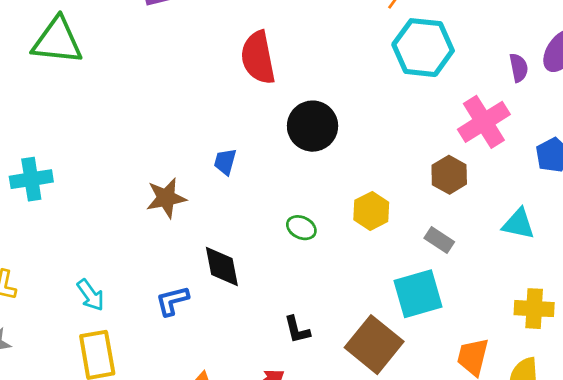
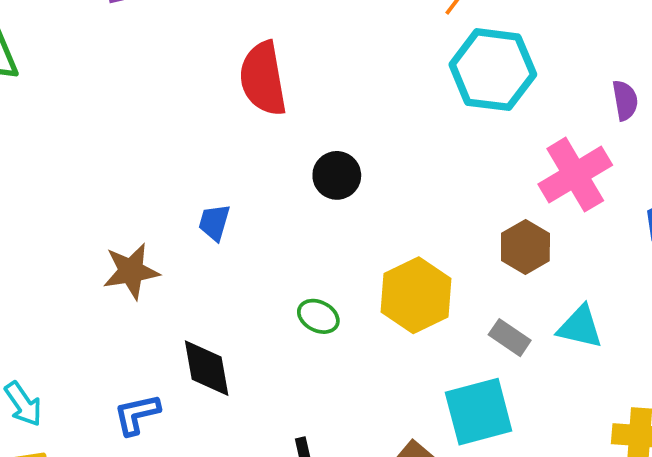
black circle: (313, 126) -> (337, 175), size x0.7
yellow hexagon: (371, 211) -> (416, 295), size x1.4
cyan triangle: (518, 224) -> (580, 327), moved

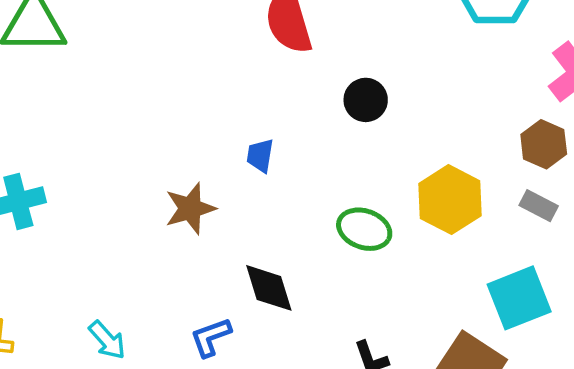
green ellipse: (318, 316) -> (364, 229), size x1.4
gray rectangle: (510, 338) -> (539, 206), moved

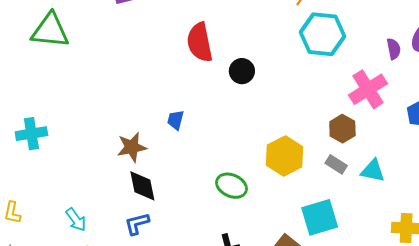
black circle: (366, 100) -> (242, 71), moved
green ellipse: (364, 229) -> (232, 186), moved
black diamond: (269, 288) -> (142, 186), moved

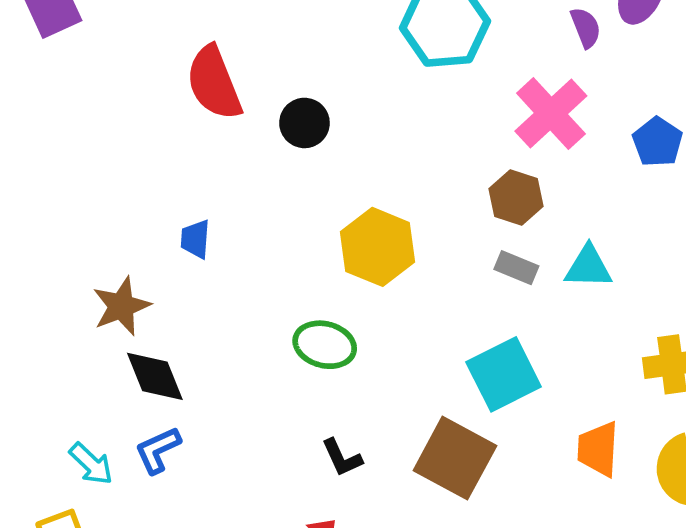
yellow hexagon: (285, 156) -> (378, 247), moved
cyan arrow: (76, 220) -> (91, 464), moved

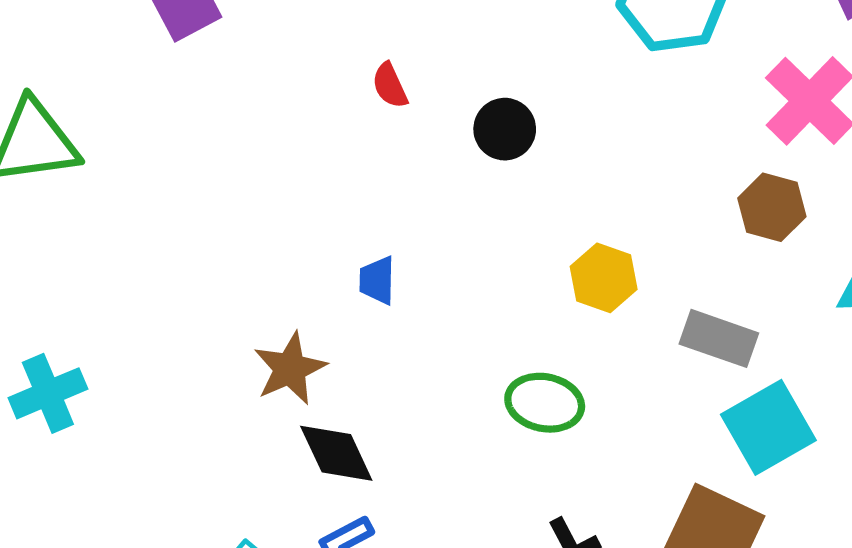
red semicircle: (214, 83) -> (390, 86), size x0.5
yellow hexagon: (378, 247) -> (604, 278), size x0.7
gray rectangle: (516, 268) -> (719, 338), moved, size x1.4

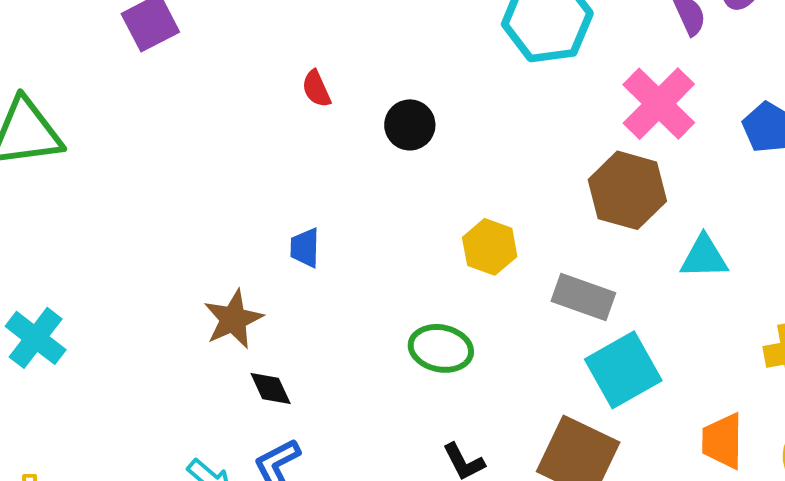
brown hexagon: (772, 207) -> (627, 190), size x1.4
cyan cross: (48, 393) -> (36, 338), turned -30
black diamond: (336, 453) -> (271, 389), size x0.7

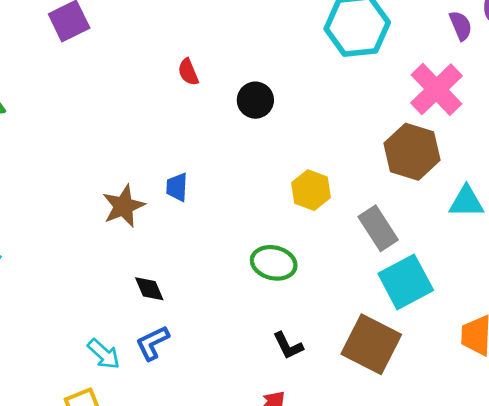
gray rectangle: (583, 297) -> (378, 228), turned 36
brown star: (233, 319) -> (123, 206), moved

